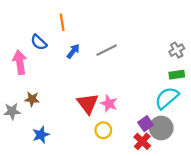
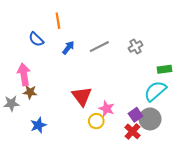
gray cross: (177, 50) -> (136, 47), moved
pink arrow: (20, 62) -> (24, 74), moved
pink star: (109, 104) -> (107, 109), moved

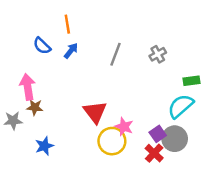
gray line: (99, 47) -> (116, 54), turned -42
blue arrow: (68, 48) -> (71, 51), moved
yellow circle: (96, 121) -> (112, 141), size x1.5

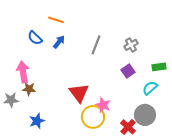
orange line: (67, 24) -> (56, 20), turned -63
cyan semicircle: (181, 106) -> (150, 88), size x0.7
purple square: (158, 134) -> (128, 71), moved

